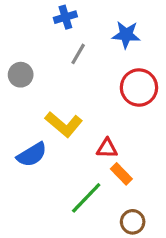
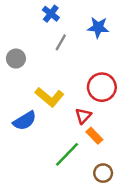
blue cross: (65, 17) -> (51, 14), turned -35
red circle: (139, 87) -> (102, 87), moved
red triangle: (107, 148) -> (83, 116), turned -49

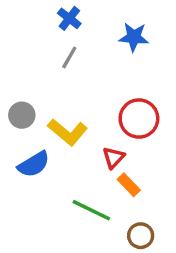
gray line: (61, 42) -> (69, 57), moved
gray circle: (16, 59) -> (22, 115), moved
green line: (67, 154) -> (91, 210), turned 72

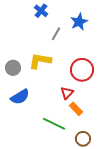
blue star: (134, 37) -> (79, 22), turned -30
gray line: (69, 57) -> (56, 34), moved
yellow L-shape: (68, 132) -> (40, 61), moved, turned 150

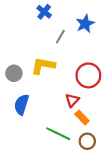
blue semicircle: (20, 97) -> (21, 105), turned 138
brown circle: (83, 139) -> (87, 141), moved

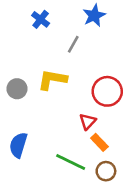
blue cross: (44, 12) -> (41, 19), moved
blue star: (85, 24) -> (94, 15), moved
blue semicircle: (21, 105) -> (18, 145), moved

